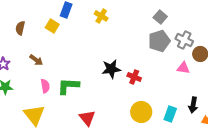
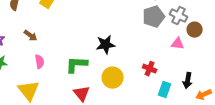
red cross: (134, 77) -> (150, 69), moved
green L-shape: (68, 86) -> (77, 65), moved
yellow circle: (141, 112) -> (113, 78), moved

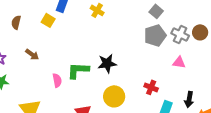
brown circle: (195, 30) -> (200, 32), moved
pink semicircle: (40, 62) -> (57, 80), moved
green L-shape: (77, 65) -> (78, 70), moved

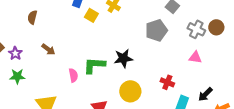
yellow square: (48, 20) -> (91, 15), moved
gray pentagon: (155, 35) -> (156, 30), moved
black arrow: (189, 99) -> (205, 94), turned 35

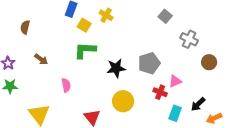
brown circle: (216, 27) -> (209, 62), moved
gray pentagon: (156, 30) -> (149, 63), moved
pink triangle: (195, 57) -> (175, 81), moved, turned -32
green L-shape: (94, 65) -> (85, 50), moved

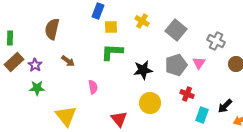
yellow cross: (106, 15) -> (142, 21), moved
gray square: (165, 16) -> (176, 30), moved, size x1.5
yellow square: (84, 25) -> (111, 27), turned -32
brown semicircle: (25, 27) -> (52, 29), size x1.5
pink triangle: (175, 81) -> (199, 63), moved, turned -32

